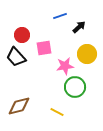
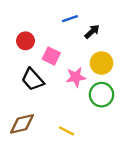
pink square: (44, 48) -> (51, 56), turned 35
black trapezoid: (16, 57) -> (33, 79), moved
green circle: (75, 87) -> (102, 95), moved

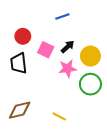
black arrow: (92, 31) -> (68, 47), moved
black trapezoid: (33, 79) -> (19, 63), moved, turned 35

